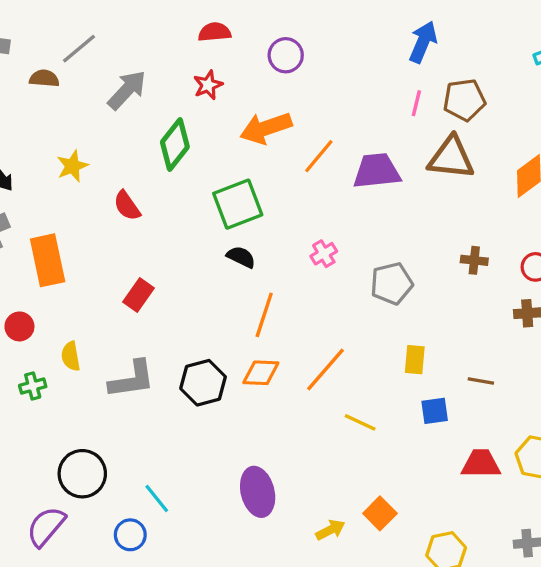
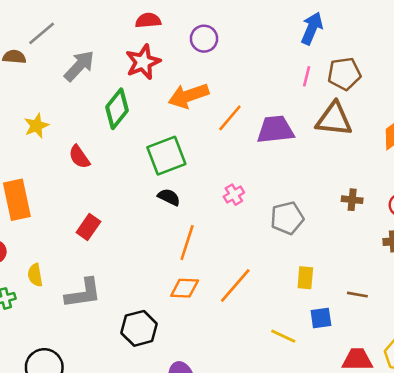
red star: (208, 85) -> (143, 62), size x1.5
black hexagon: (203, 383) -> (139, 328), moved
yellow line: (360, 422) -> (283, 336), moved

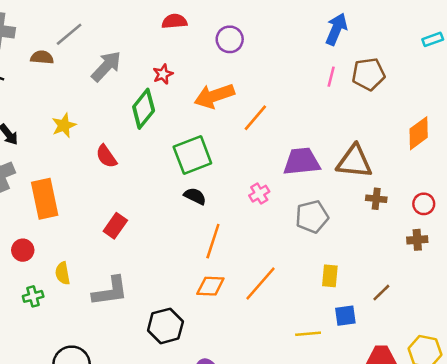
red star: (143, 62) -> (163, 74), moved, size x0.6
brown triangle: (334, 119) -> (354, 161), moved
purple trapezoid: (275, 130) -> (302, 161), moved
brown line: (357, 295) -> (381, 293), turned -54
yellow line: (283, 336) -> (308, 334), turned -30

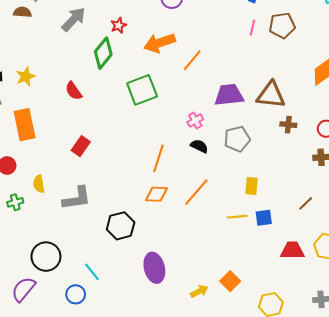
yellow star: (64, 125) -> (26, 77), moved
black semicircle: (195, 196) -> (199, 146), moved
brown line: (381, 293) -> (306, 203), moved
yellow line: (308, 334) -> (237, 217), moved

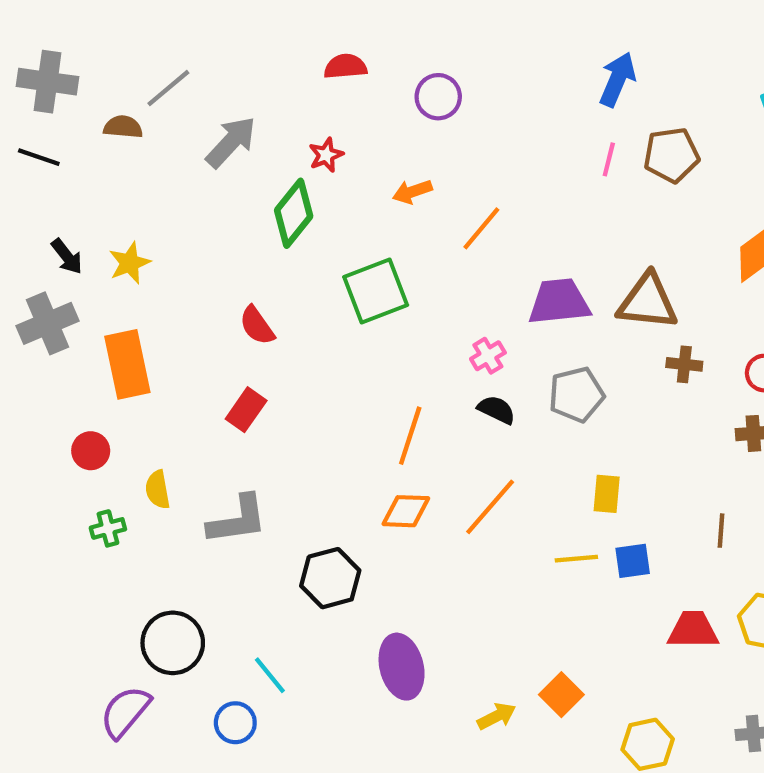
orange arrow: (159, 43) -> (412, 192), size x0.6
red semicircle: (74, 91) -> (257, 326), moved
brown line: (306, 203) -> (721, 531), turned -42

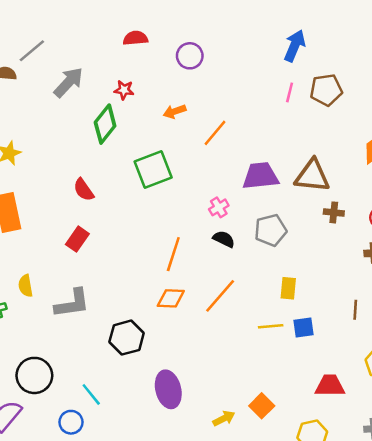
red star: (326, 155) -> (124, 90), turned 30
red trapezoid: (693, 630) -> (330, 386), moved

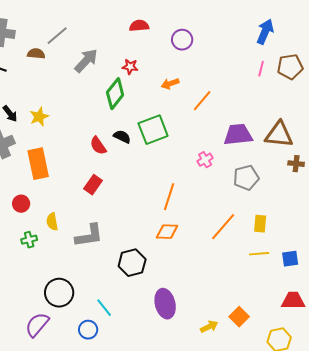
black semicircle: (224, 239) -> (122, 137), moved
orange line: (220, 296) -> (223, 227), moved
yellow line: (271, 326) -> (259, 254), moved
blue square: (303, 327) -> (290, 259), moved

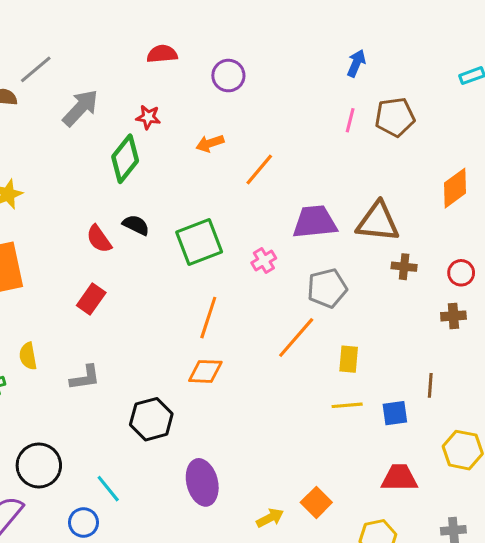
blue arrow: (265, 32) -> (356, 63), size x0.7
green square: (153, 130) -> (199, 242), moved
orange line: (223, 227) -> (296, 338), moved
gray L-shape: (89, 236) -> (85, 378), size x0.7

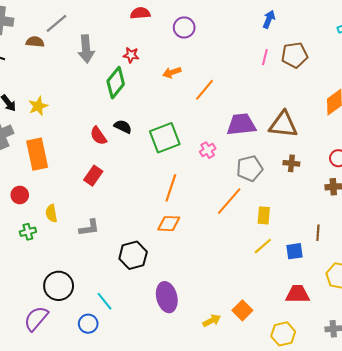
gray arrow: (80, 108) -> (86, 49), turned 132
brown cross: (404, 267) -> (291, 163), moved
yellow line: (347, 405) -> (263, 246), turned -36

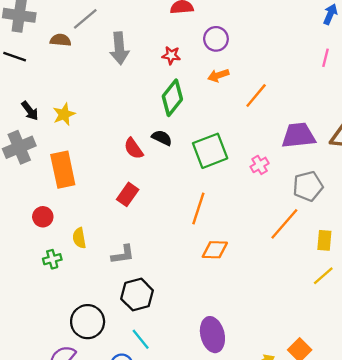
purple circle: (184, 27) -> (216, 39), moved
green diamond: (116, 83) -> (172, 98), moved
orange line: (171, 188) -> (198, 209), moved
black hexagon: (133, 255) -> (137, 295), moved

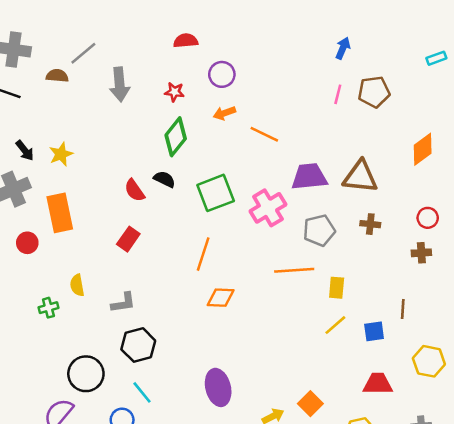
orange line: (256, 95) -> (264, 134), turned 76
pink cross: (260, 165) -> (268, 208), size x1.8
red circle: (43, 217) -> (27, 243), moved
orange line: (284, 224) -> (294, 270), turned 45

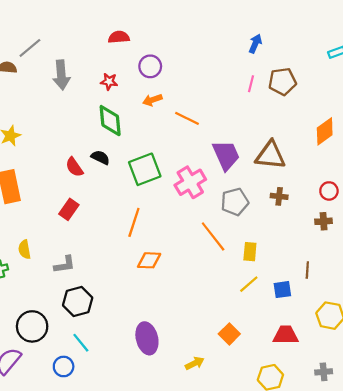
green diamond: (176, 137) -> (110, 121), turned -44
purple trapezoid: (309, 177) -> (226, 155), turned 72
orange line: (294, 270) -> (213, 236), turned 56
orange square: (310, 404) -> (229, 334), moved

